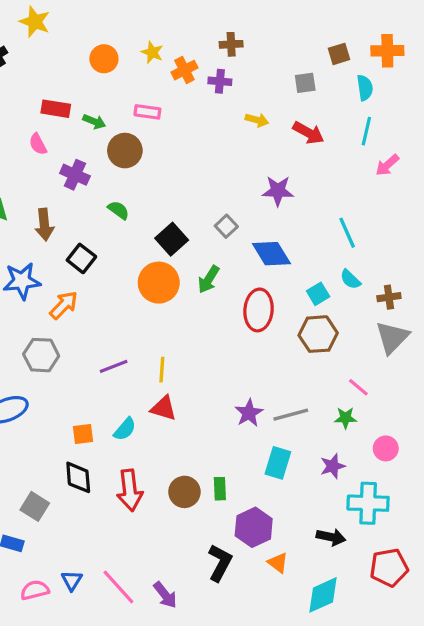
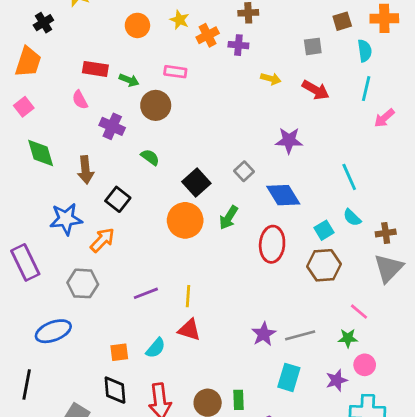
pink circle: (386, 448) -> (365, 365), moved

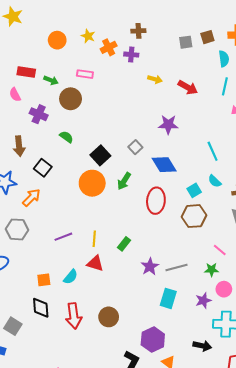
gray square: (313, 46) -> (186, 42), moved
green rectangle: (238, 400) -> (124, 244), moved, turned 40

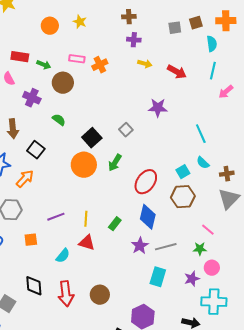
orange cross: (109, 47) -> (100, 65), moved
purple cross: (131, 55) -> (134, 40), moved
blue diamond: (164, 165) -> (148, 217), moved, turned 45
red ellipse: (156, 201) -> (146, 182), turned 30
orange square: (44, 280) -> (31, 240), moved

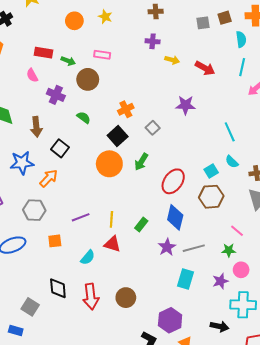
purple cross: (134, 40) -> (153, 41), moved
orange cross: (100, 65) -> (126, 109), moved

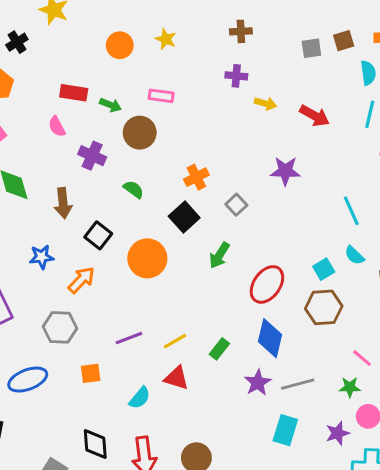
blue star: (22, 163) -> (42, 257), size x0.7
orange circle: (109, 164) -> (147, 258), moved
yellow line: (111, 219) -> (175, 341), turned 56

